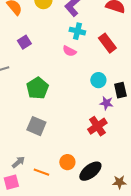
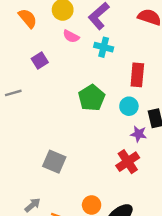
red rectangle: (107, 43) -> (137, 75), moved, turned 42
pink semicircle: (69, 51) -> (71, 36), moved
green pentagon: (37, 88) -> (92, 98), moved

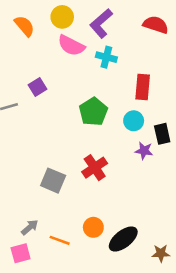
pink semicircle: (71, 36) -> (71, 45), size x1.5
purple square: (40, 60) -> (37, 87), moved
red cross: (128, 162) -> (95, 168), moved

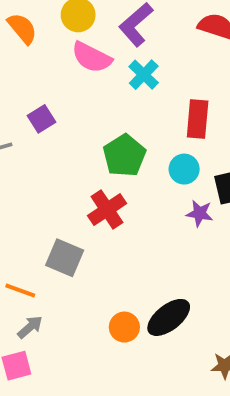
cyan cross: (106, 57) -> (144, 75), turned 30
red cross: (95, 168) -> (107, 210), moved
black ellipse: (123, 239) -> (169, 317), moved
orange line: (60, 240) -> (20, 290), moved

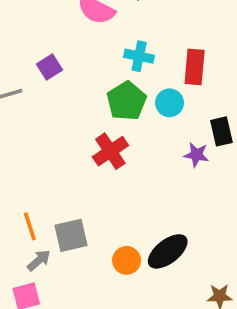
cyan cross: (144, 75) -> (139, 56), moved, turned -32
cyan circle: (184, 169) -> (170, 103), moved
gray square: (65, 258) -> (71, 235), moved, turned -36
orange line: (20, 290) -> (30, 226), turned 52

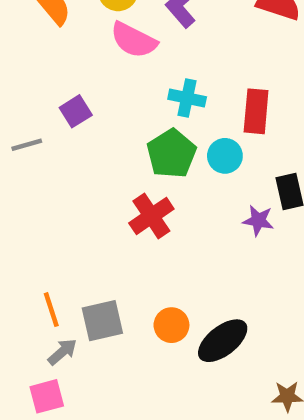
orange circle: (127, 260) -> (171, 325), moved

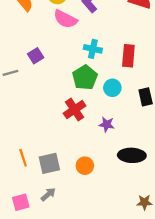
cyan circle: (225, 156) -> (112, 88), moved
purple star: (258, 220) -> (107, 124), moved
black ellipse: (223, 341) -> (132, 155), moved, turned 40
gray arrow: (62, 352) -> (48, 194), moved

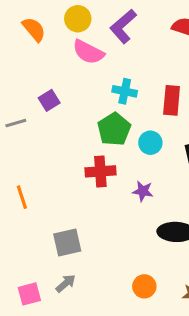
red cross: (75, 110) -> (100, 171), turned 30
orange line: (23, 158) -> (22, 197), moved
orange circle: (85, 166) -> (144, 286), moved

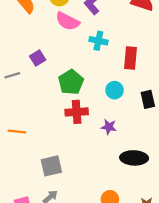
cyan cross: (125, 91) -> (98, 41), moved
green pentagon: (114, 129) -> (71, 82), moved
orange line: (22, 197) -> (17, 131), turned -66

